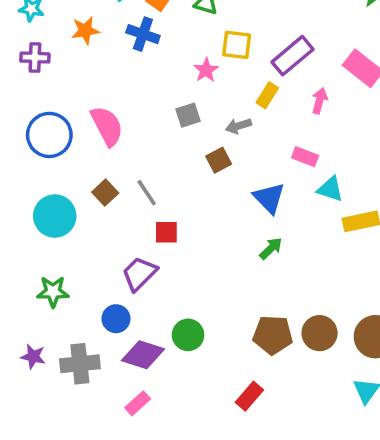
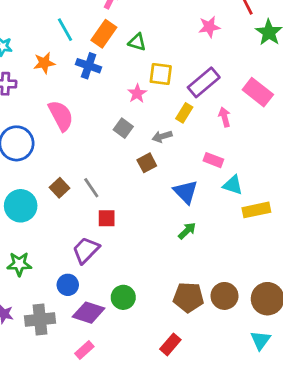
pink arrow: (320, 101) -> (224, 117), turned -30
gray square: (188, 115) -> (123, 128), turned -36
pink semicircle: (107, 126) -> (61, 116), moved

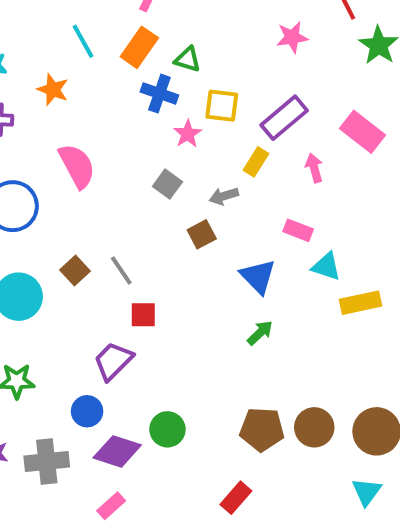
orange star: (44, 63) -> (53, 90), turned 30
blue cross: (89, 66) -> (159, 94), moved

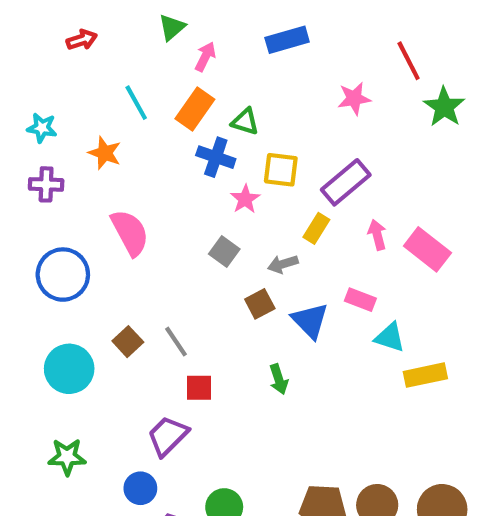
pink rectangle: (363, 132) -> (427, 249), moved
blue triangle: (258, 277) -> (310, 321), moved
green arrow: (260, 333) -> (279, 379), moved, turned 116

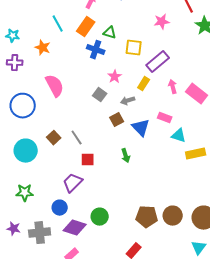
yellow square: (281, 170) -> (134, 48), moved
pink star: (245, 199) -> (115, 77), moved

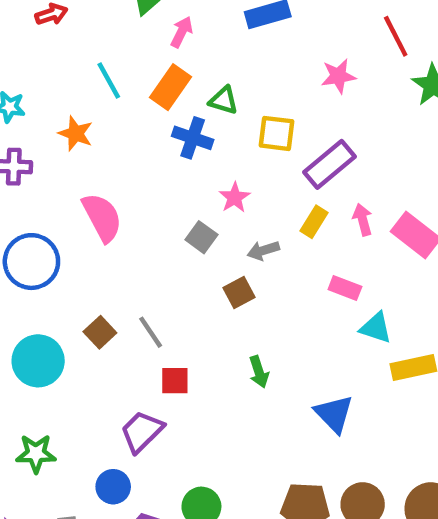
yellow rectangle: (144, 84) -> (314, 222), moved
blue triangle: (141, 128) -> (334, 414), moved

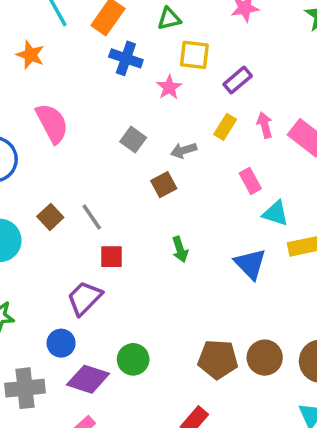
green triangle: (224, 100) -> (169, 19), moved, turned -30
purple rectangle: (329, 164) -> (238, 80), size x0.7
pink star: (235, 197) -> (169, 87), moved
pink rectangle: (345, 288) -> (250, 181), turned 40
blue triangle: (334, 414) -> (250, 264), moved

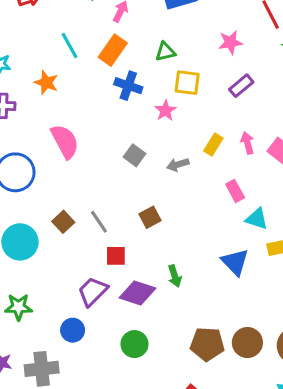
purple rectangle: (238, 80) -> (241, 86), moved
brown square: (164, 185) -> (150, 217), moved
green arrow: (180, 249) -> (175, 276), moved
purple diamond: (88, 379) -> (138, 293), moved

